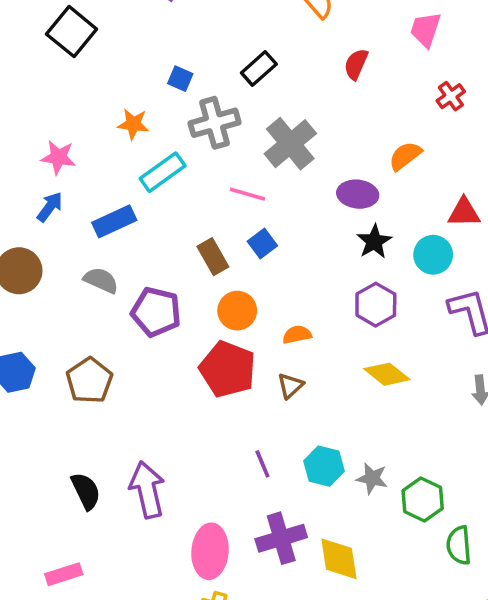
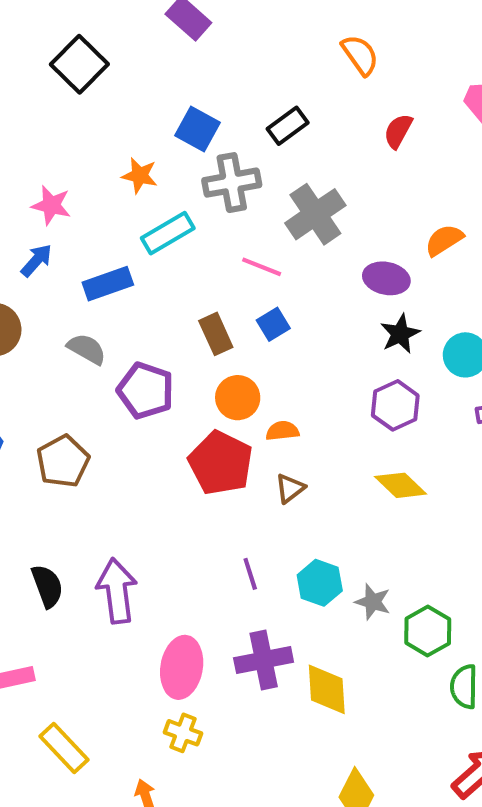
blue square: (180, 79) -> (197, 129), size x1.5
orange semicircle: (297, 335) -> (282, 431), moved

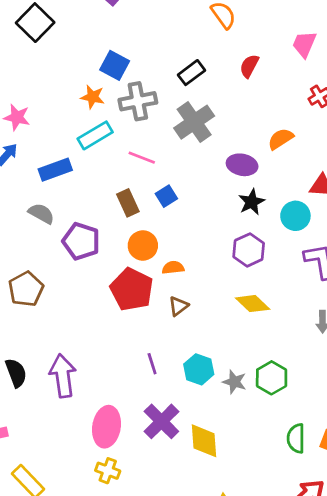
black rectangle: (288, 126) -> (192, 73), moved
orange star: (140, 175) -> (93, 97), moved
pink line: (262, 267) -> (142, 158), moved
green hexagon: (428, 631) -> (272, 378), moved
purple cross: (264, 660) -> (161, 421), turned -33

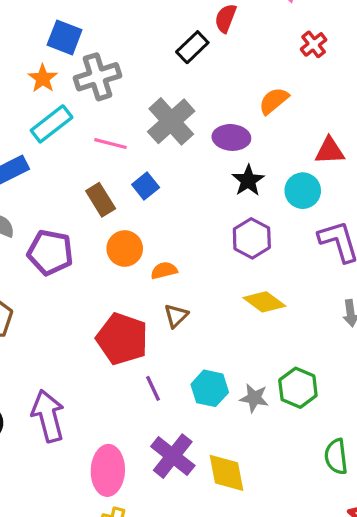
black rectangle: (192, 73) -> (192, 47), moved
orange star: (93, 97) -> (43, 78), turned 30
gray cross: (194, 122) -> (171, 121), moved
red pentagon: (132, 289) -> (122, 339), moved

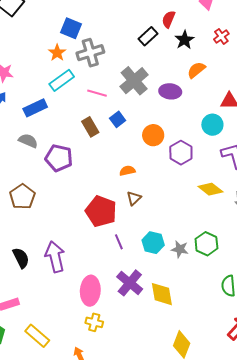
black star: (248, 180) -> (185, 40), moved
orange circle: (125, 249) -> (153, 135), moved
yellow diamond: (264, 302) -> (210, 189), moved

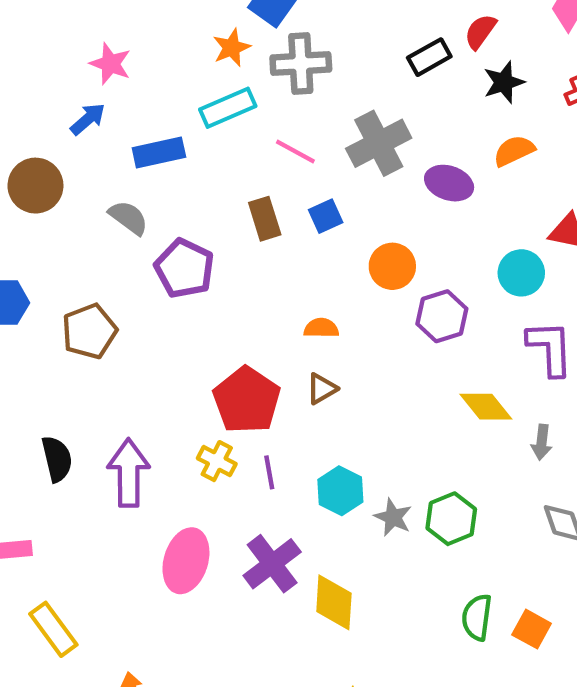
yellow cross: (94, 322) -> (217, 461), moved

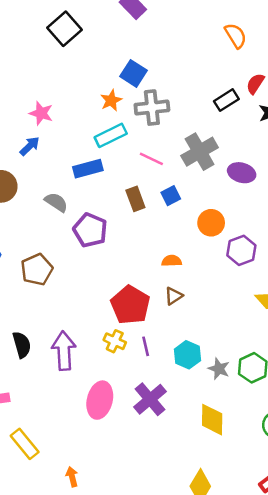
blue rectangle: (159, 153) -> (88, 169), moved
yellow diamond: (334, 602) -> (212, 420), moved

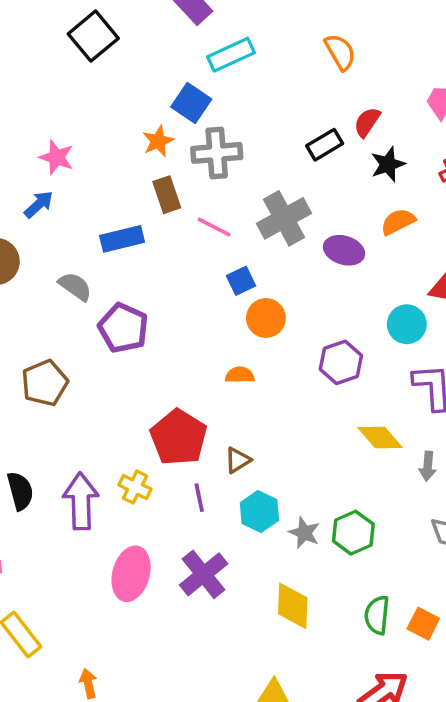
cyan rectangle: (111, 135) -> (231, 55), moved
brown rectangle: (135, 199) -> (167, 195), moved
orange circle: (211, 223) -> (266, 318), moved
brown triangle: (174, 296) -> (238, 460), moved
yellow cross: (115, 341) -> (135, 487), moved

